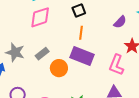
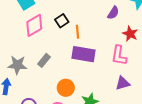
black square: (79, 11) -> (62, 21), moved
orange circle: (59, 68) -> (66, 88), moved

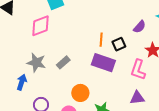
black square: (62, 21) -> (119, 44), moved
pink diamond: (34, 25) -> (40, 26), moved

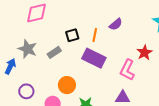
purple semicircle: (139, 27) -> (116, 24), moved
black square: (119, 44) -> (72, 35), moved

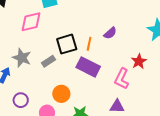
black square: (72, 35) -> (67, 44), size x1.5

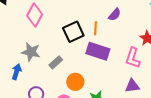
pink diamond: (31, 22) -> (35, 15), turned -40
gray rectangle: (49, 61) -> (56, 62), moved

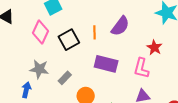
purple semicircle: (115, 15) -> (120, 26), size x1.5
orange line: (95, 28) -> (95, 32), moved
black square: (73, 32) -> (69, 40), moved

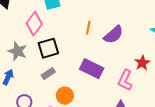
orange line: (95, 32) -> (88, 27), moved
black square: (69, 40) -> (48, 48), moved
gray star: (39, 69) -> (17, 51), moved

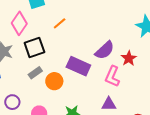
orange line: (88, 27) -> (60, 23), moved, turned 40
purple semicircle: (113, 35) -> (105, 50), moved
orange circle: (65, 96) -> (54, 81), moved

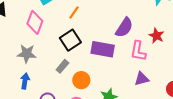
black square: (34, 47) -> (70, 40), moved
red star: (129, 58) -> (156, 36), moved
orange circle: (54, 81) -> (81, 80), moved

